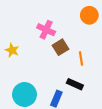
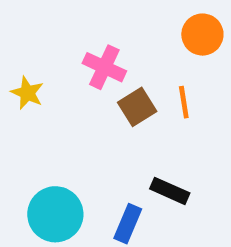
yellow star: (12, 50) -> (27, 93), moved
orange line: (81, 58) -> (184, 102), moved

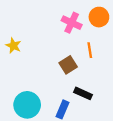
pink cross: (104, 67) -> (72, 23), moved
brown square: (137, 107) -> (68, 65), moved

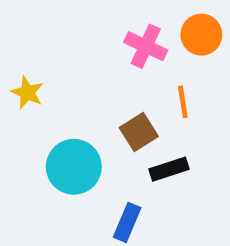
black rectangle: (83, 93) -> (169, 169), moved, turned -42
cyan circle: (27, 105) -> (74, 167), moved

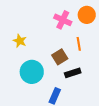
yellow star: (27, 93) -> (20, 41), moved

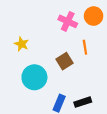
black rectangle: (73, 73) -> (83, 102), moved

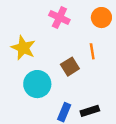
pink cross: (68, 21) -> (59, 18), moved
yellow star: (22, 44) -> (23, 48), size x1.5

